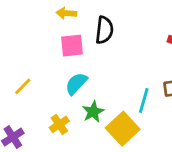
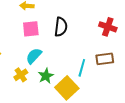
black semicircle: (104, 30) -> (61, 27), moved
yellow cross: (59, 124) -> (21, 75), moved

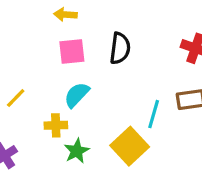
yellow cross: (21, 75) -> (56, 125), turned 32
green star: (46, 76) -> (77, 151), moved

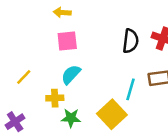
black semicircle: (120, 48) -> (130, 41), moved
green star: (77, 151) -> (71, 118), turned 30

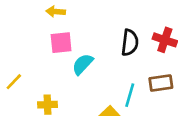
cyan semicircle: (71, 74) -> (83, 64), moved

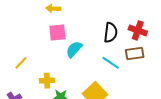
brown rectangle: (161, 83) -> (135, 53), moved
cyan line: (130, 95) -> (111, 63), moved, turned -72

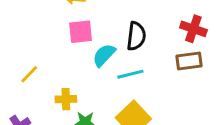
black semicircle: (111, 33) -> (136, 36), moved
cyan line: (111, 63) -> (130, 74), moved, turned -48

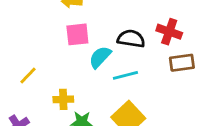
red cross: (193, 29) -> (169, 32), moved
black semicircle: (136, 36) -> (131, 39), turned -88

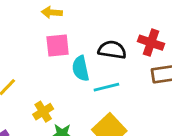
cyan semicircle: (100, 57) -> (81, 68), turned -55
yellow cross: (63, 99) -> (43, 112), turned -30

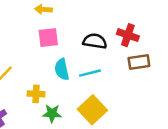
cyan semicircle: (81, 68) -> (62, 69), moved
yellow cross: (43, 112) -> (36, 94), turned 35

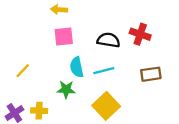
brown rectangle: (139, 62) -> (151, 74), moved
yellow cross: (36, 94) -> (39, 111), moved
green star: (52, 113) -> (66, 89), moved

